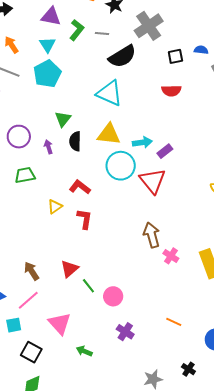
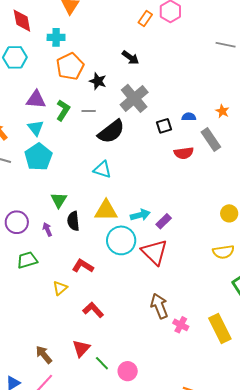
red semicircle: (171, 91) -> (184, 153), moved
cyan triangle: (109, 93) -> (102, 170), size x0.7
red L-shape: (85, 219) -> (93, 310), moved, turned -45

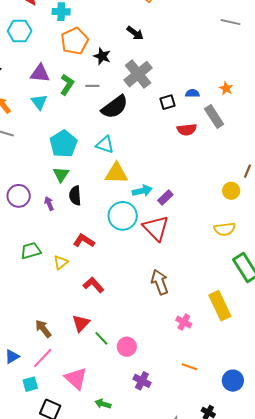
cyan pentagon: (38, 157) -> (63, 144), moved
yellow triangle: (106, 211) -> (116, 173), moved
green trapezoid: (27, 260) -> (31, 251), moved
pink cross: (181, 325) -> (184, 322), moved

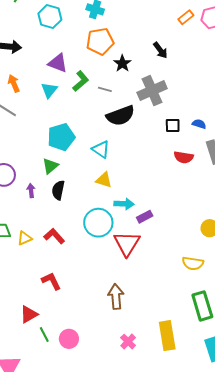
yellow triangle: (116, 173) -> (104, 180), size x0.7
yellow triangle: (61, 262) -> (25, 238), moved
pink circle: (127, 347) -> (69, 339), moved

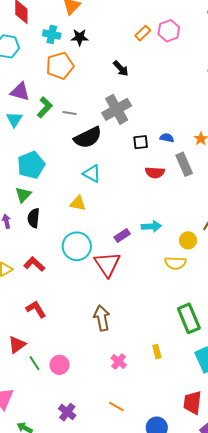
black star: (122, 63) -> (80, 37), moved, turned -30
cyan triangle: (101, 149) -> (92, 174), moved
cyan arrow: (124, 204) -> (151, 226), moved
yellow semicircle: (193, 263) -> (175, 263), moved
yellow rectangle: (167, 336) -> (157, 352), size x0.5

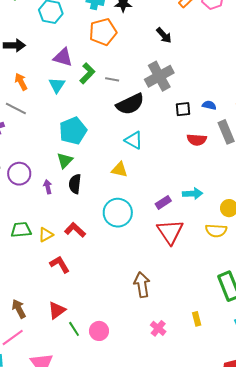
red triangle: (107, 264) -> (170, 232), moved
red L-shape: (36, 309) -> (60, 264), moved

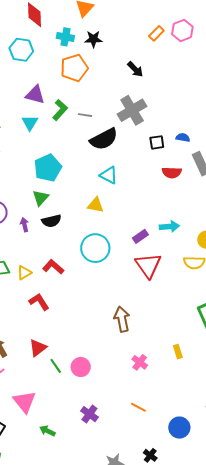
black semicircle: (75, 184) -> (51, 221), turned -108

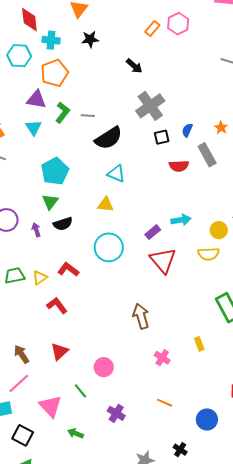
cyan cross: (65, 37) -> (51, 40), moved
orange pentagon: (74, 68) -> (55, 73), moved
gray cross: (132, 110) -> (150, 106), moved
blue semicircle: (183, 138) -> (187, 130), turned -72
green line: (56, 366) -> (80, 391), moved

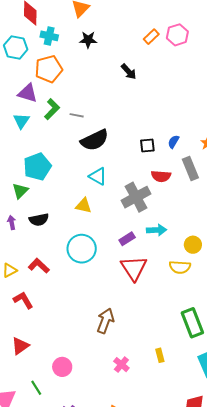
gray cross: (150, 106) -> (136, 197), moved
green triangle: (50, 202) -> (20, 191), moved
brown arrow: (141, 316) -> (105, 321), turned 30

